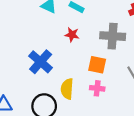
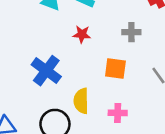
gray cross: (113, 36) -> (131, 32), size x0.6
pink cross: (97, 88) -> (118, 113), moved

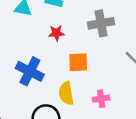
gray cross: (131, 32) -> (101, 23), size x1.5
orange square: (115, 69) -> (78, 62), moved

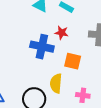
blue cross: (30, 71) -> (42, 47), moved, turned -30

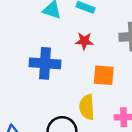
blue cross: (42, 47) -> (45, 63), moved

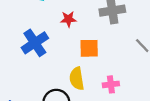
blue cross: (45, 63) -> (35, 43), turned -32

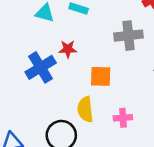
red star: (68, 19) -> (68, 49), moved

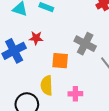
gray cross: (129, 36) -> (85, 44), moved, turned 30

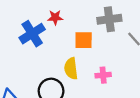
gray cross: (85, 44) -> (109, 19), turned -30

